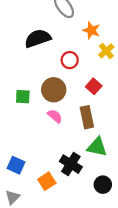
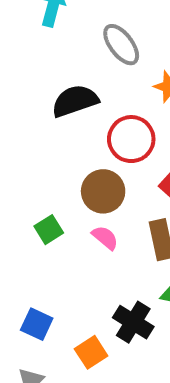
red circle: (70, 60) -> (131, 139), size x1.5
green square: (23, 97) -> (49, 230), moved, turned -35

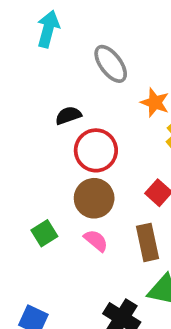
black semicircle: (75, 101) -> (68, 115), size x0.6
red circle: (131, 139) -> (96, 150), moved

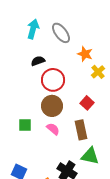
cyan arrow: (48, 29) -> (33, 29), moved
green square: (44, 233) -> (25, 125), turned 32

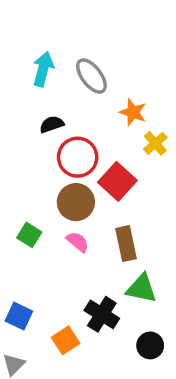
red square: (87, 103) -> (117, 181), moved, size x1.5
green square: (25, 125) -> (29, 235), turned 32

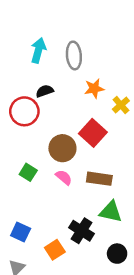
gray ellipse: (91, 76) -> (74, 55), turned 32
orange star: (133, 112) -> (94, 88), moved, turned -30
red circle: (78, 157) -> (24, 111), moved
brown rectangle: (126, 244) -> (99, 179), turned -70

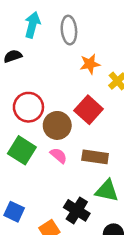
black semicircle: (45, 91) -> (13, 56), moved
red circle: (24, 111) -> (28, 107), moved
green square: (28, 172) -> (22, 150), size x1.5

